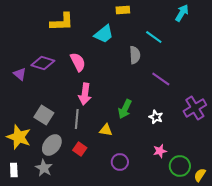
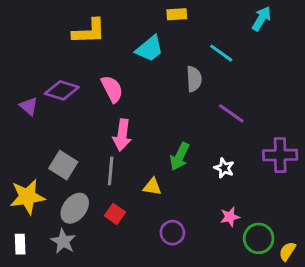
purple cross: (195, 108) -> (280, 155), turned 30
yellow star: (19, 137) -> (27, 197), turned -30

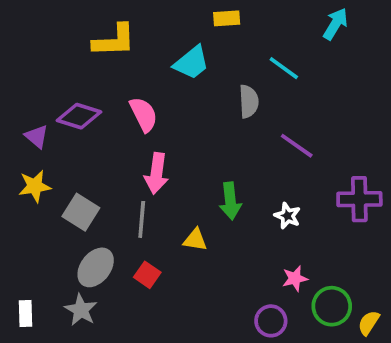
green arrow: (180, 156) -> (230, 201), turned -32
yellow star: (27, 197) -> (35, 186), moved, size x0.7
purple circle: (172, 233) -> (271, 321), moved

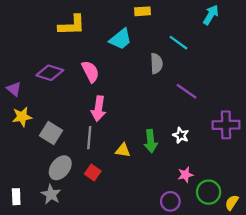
purple triangle: (37, 136) -> (14, 89), moved
green arrow: (230, 201) -> (151, 141), moved

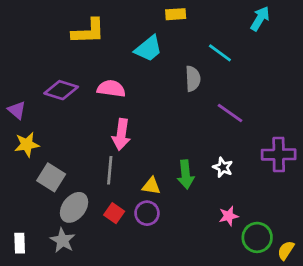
pink semicircle: (90, 72) -> (111, 89), turned -55
gray square: (51, 133) -> (51, 177), moved
purple circle: (170, 201) -> (147, 213), moved

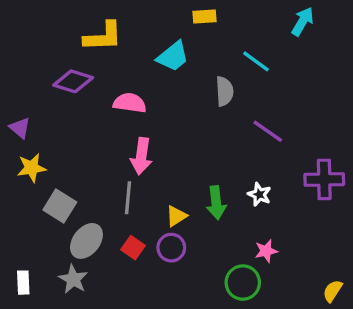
purple diamond: (61, 90) -> (73, 81), moved
yellow triangle: (151, 186) -> (176, 216), turned -42
green circle: (257, 237) -> (243, 283), moved

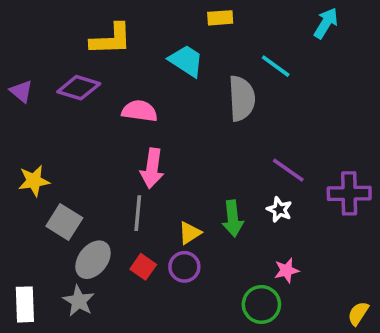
cyan trapezoid: (173, 56) -> (186, 61), turned -108
gray semicircle: (224, 91) -> (242, 98), size x1.4
purple triangle: (20, 128) -> (21, 91), moved
purple line: (268, 131) -> (288, 170), moved
white rectangle: (23, 283) -> (25, 304), size x1.4

